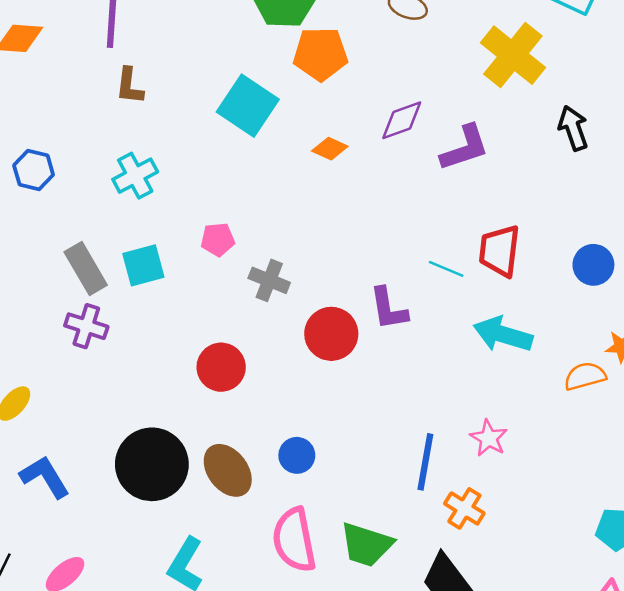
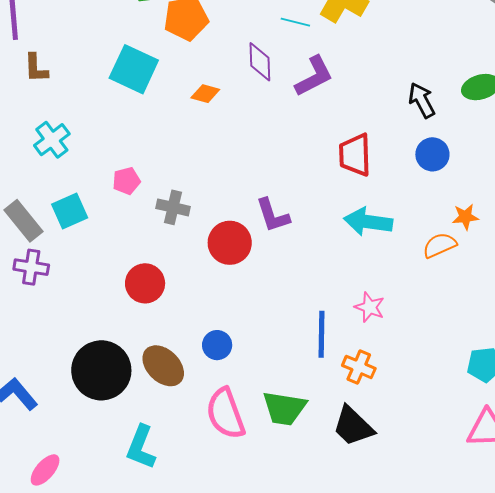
purple diamond: (402, 120) -> (260, 62), turned -63
black arrow: (573, 128) -> (422, 100), moved
cyan line: (446, 269) -> (295, 22), moved

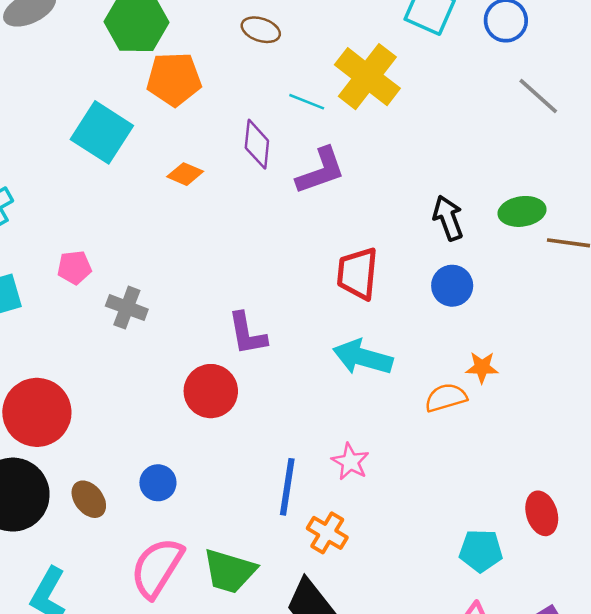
red circle: (230, 243) -> (211, 391), moved
red circle: (145, 283) -> (37, 412), moved, size x1.4
brown ellipse: (163, 366) -> (89, 499), size x0.7
pink semicircle: (226, 414) -> (157, 568), turned 44

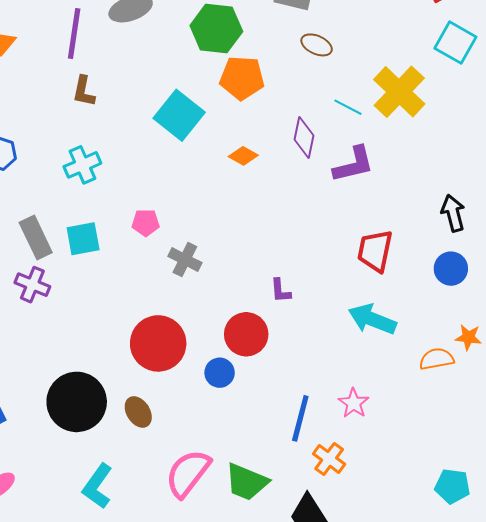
purple L-shape: (247, 334) -> (280, 291), size x0.7
red circle: (37, 412) -> (158, 343), moved
blue circle: (158, 483) -> (220, 373), moved

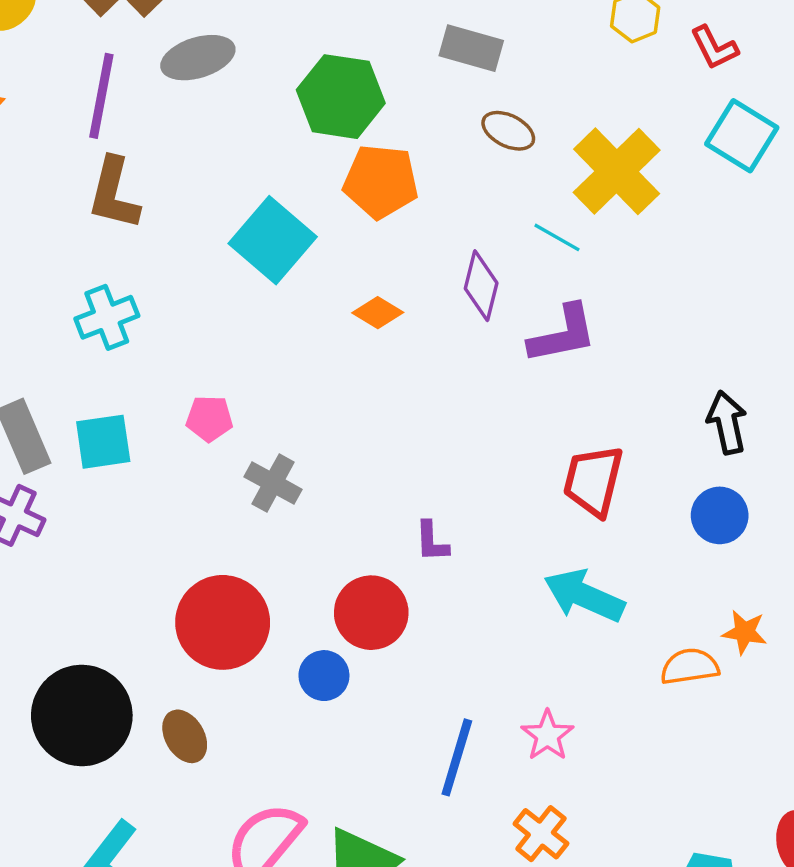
brown L-shape: (84, 91) -> (114, 194), size x1.4
yellow cross: (399, 92) -> (617, 171), moved
orange cross: (329, 459) -> (541, 834), moved

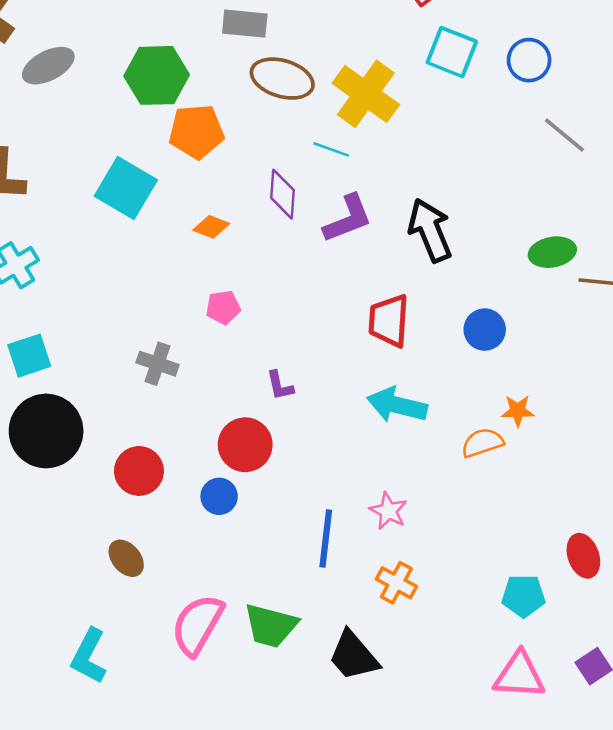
brown ellipse: (508, 131) -> (282, 79), size x1.6
pink pentagon: (209, 419) -> (223, 307), moved
black arrow: (727, 423) -> (430, 230), moved, size x1.4
red circle: (223, 622) -> (139, 471), size x0.7
black circle: (82, 715) -> (46, 431), moved

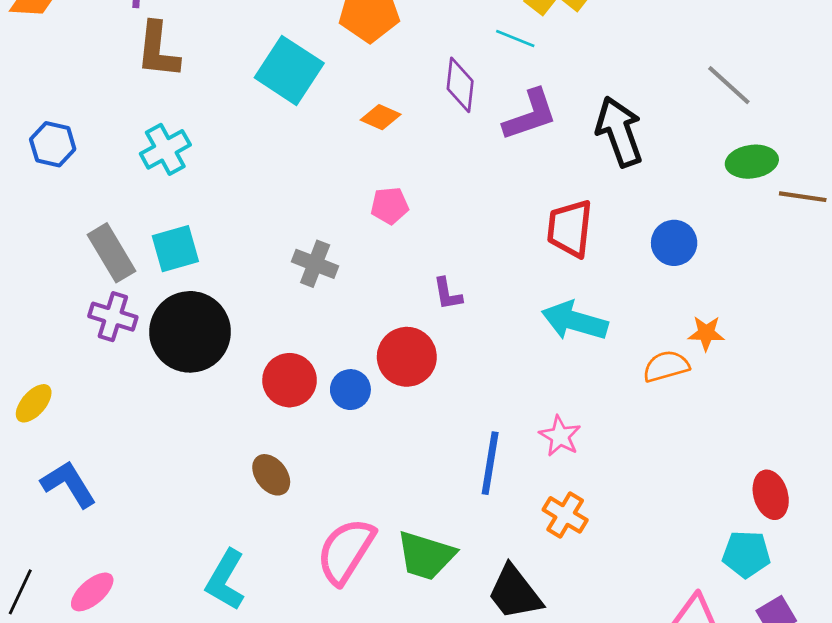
gray line: (564, 135) -> (729, 85), moved
blue circle: (219, 496) -> (350, 390), moved
cyan pentagon: (523, 596) -> (746, 554), moved

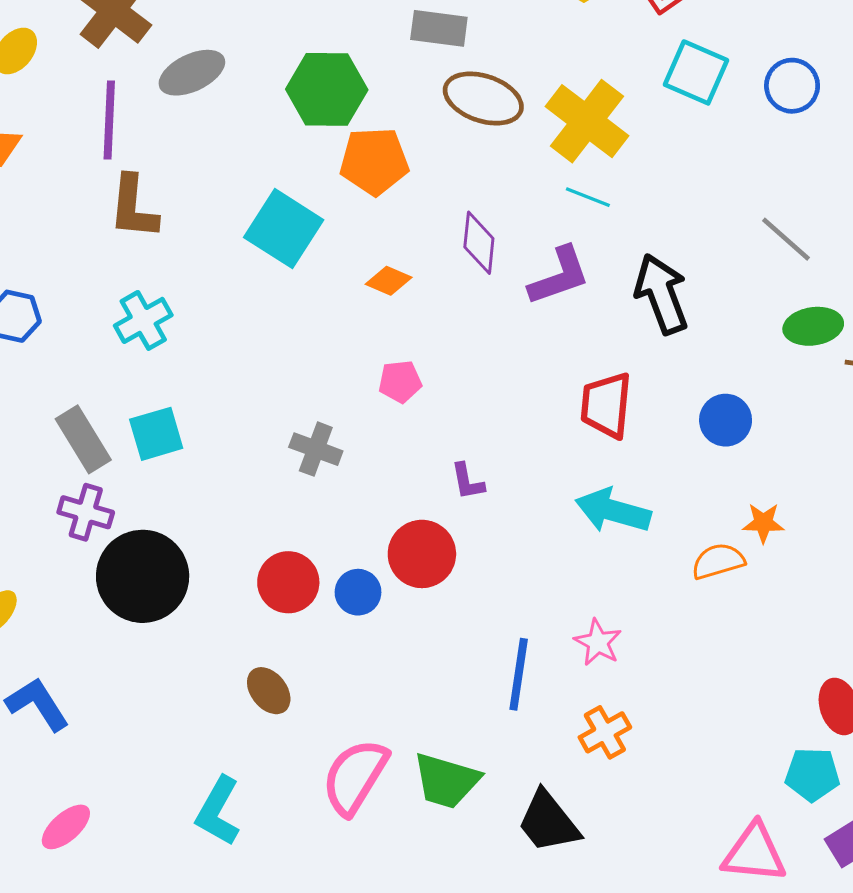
cyan line: (515, 38) -> (588, 197), moved
black circle: (190, 332) -> (143, 576), moved
orange cross: (565, 515) -> (605, 732), turned 30

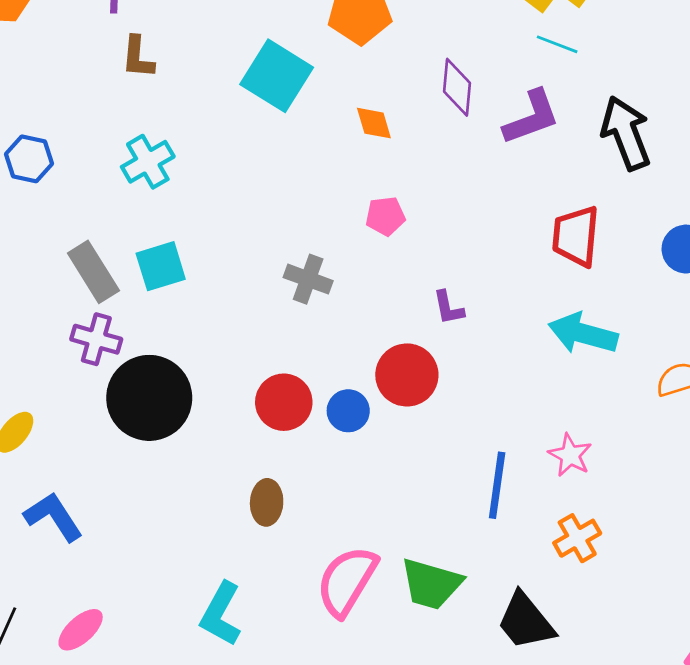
brown L-shape: (133, 207) -> (138, 57), size x0.7
orange diamond: (389, 281) -> (374, 123), turned 51
brown ellipse: (269, 691) -> (267, 502), turned 42

